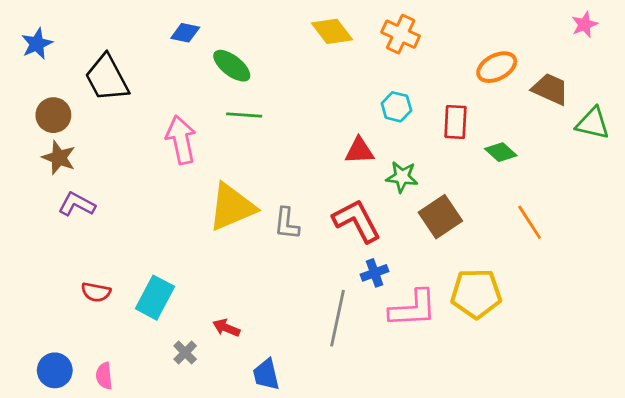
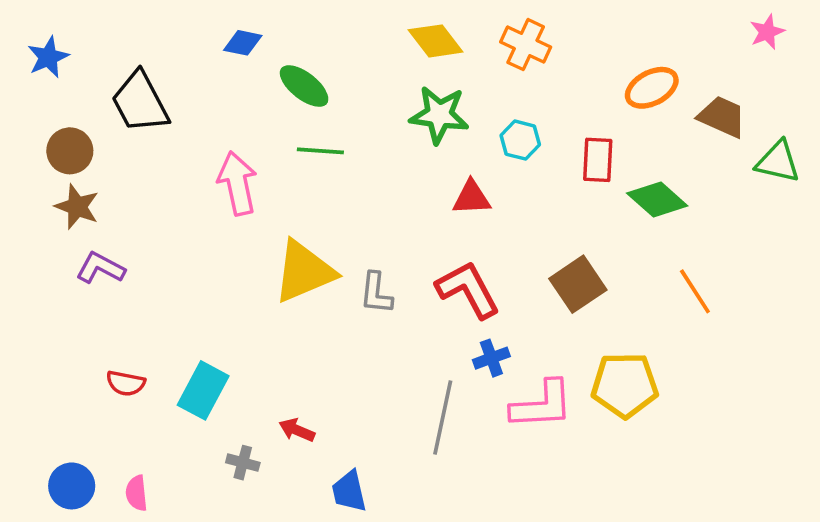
green diamond: (501, 152) -> (657, 199), size x1.4
green star: (402, 177) -> (439, 115), moved, size x1.4
gray cross: (185, 353) -> (243, 463), turned -30

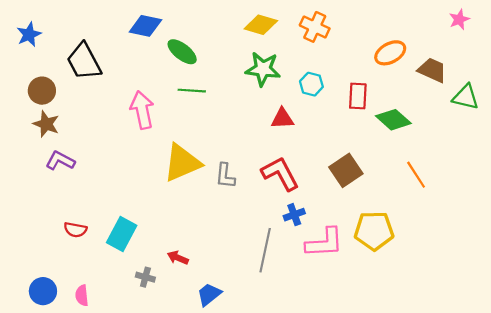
yellow diamond: (436, 41) -> (261, 25), turned -36
blue diamond: (243, 43) -> (145, 26), size x1.4
blue trapezoid: (349, 491) -> (209, 294), turned 64

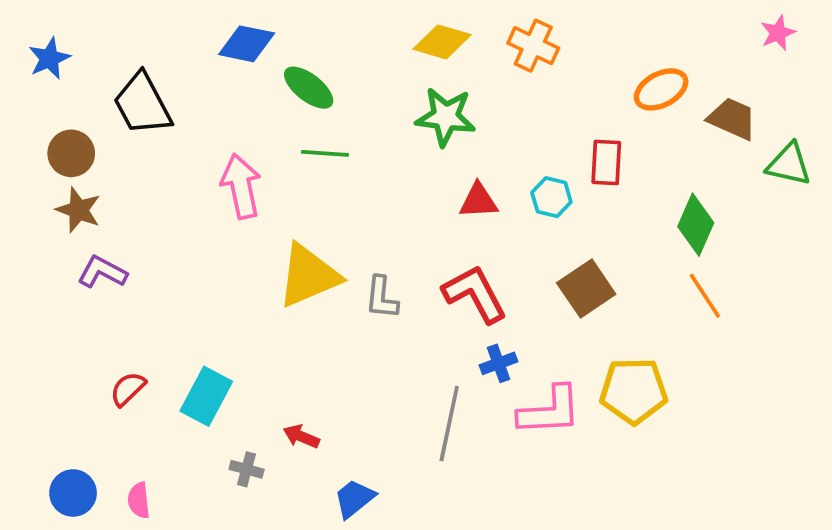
cyan hexagon: (311, 84) -> (551, 197), moved
green diamond: (393, 120) -> (696, 225), moved, turned 72
red semicircle: (75, 230) -> (128, 389), turned 125

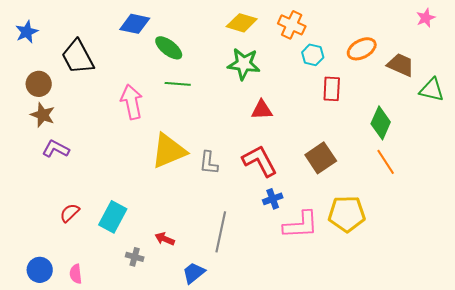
cyan hexagon: (551, 197) -> (313, 55), moved
gray line: (449, 424) -> (221, 232), moved

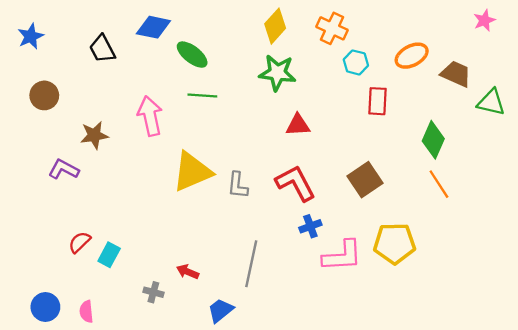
yellow diamond: (242, 23) -> (275, 26), turned -64
black trapezoid: (78, 57) -> (102, 49), moved, size x0.7
brown star: (43, 115) -> (94, 135), moved, turned -30
cyan rectangle: (113, 217) -> (109, 255), moved, size x0.7

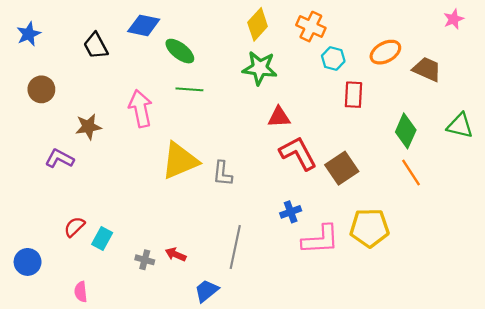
green triangle: (491, 102) -> (460, 126), moved
red L-shape: (296, 183) -> (298, 153), moved
gray cross: (153, 292) -> (145, 260), moved
blue circle: (45, 307) -> (28, 262), moved

